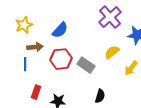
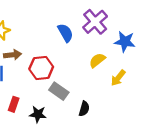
blue semicircle: (60, 30) -> (65, 33), moved, turned -72
gray rectangle: (86, 65) -> (59, 91), moved

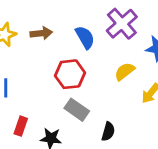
brown arrow: (13, 55) -> (41, 33), moved
red hexagon: (41, 68) -> (70, 74), moved

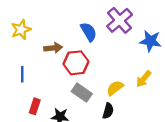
brown arrow: (41, 33) -> (53, 48), moved
yellow semicircle: (125, 71) -> (115, 88), moved

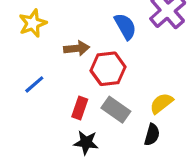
blue line: (22, 74) -> (34, 84), turned 49
red rectangle: (35, 106) -> (80, 108), moved

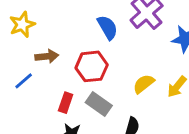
brown arrow: (77, 48) -> (47, 56), moved
yellow semicircle: (161, 103) -> (144, 84), moved

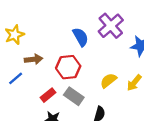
red rectangle: (66, 103) -> (48, 95), turned 32

